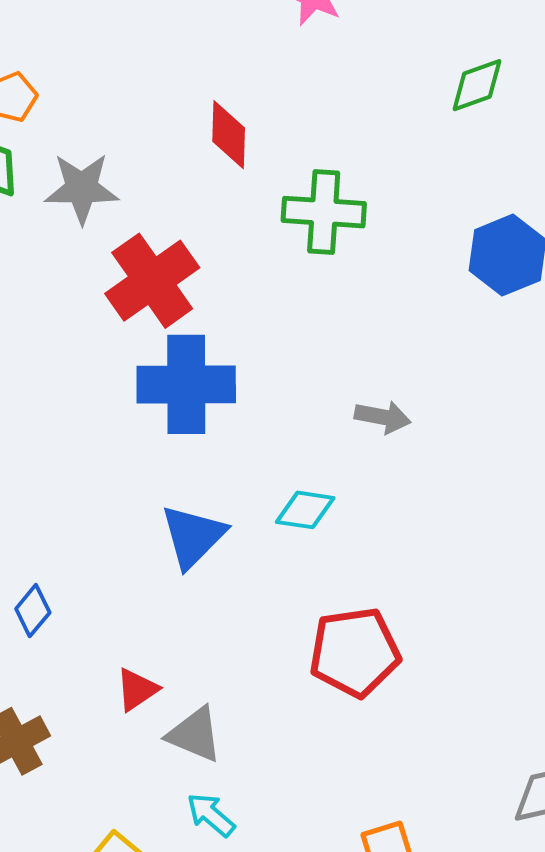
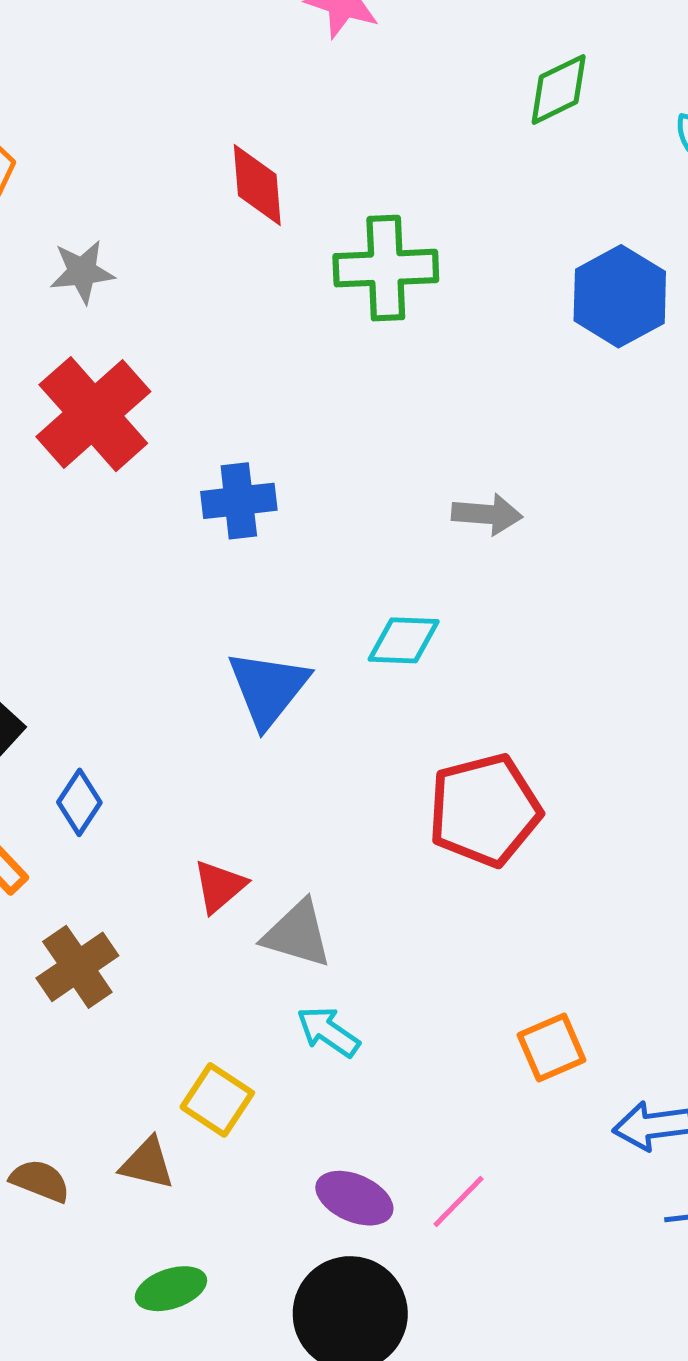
gray star: (82, 188) -> (82, 272), size x0.7
red cross: (152, 281) -> (93, 414), moved
blue cross: (186, 384) -> (239, 501), size x0.6

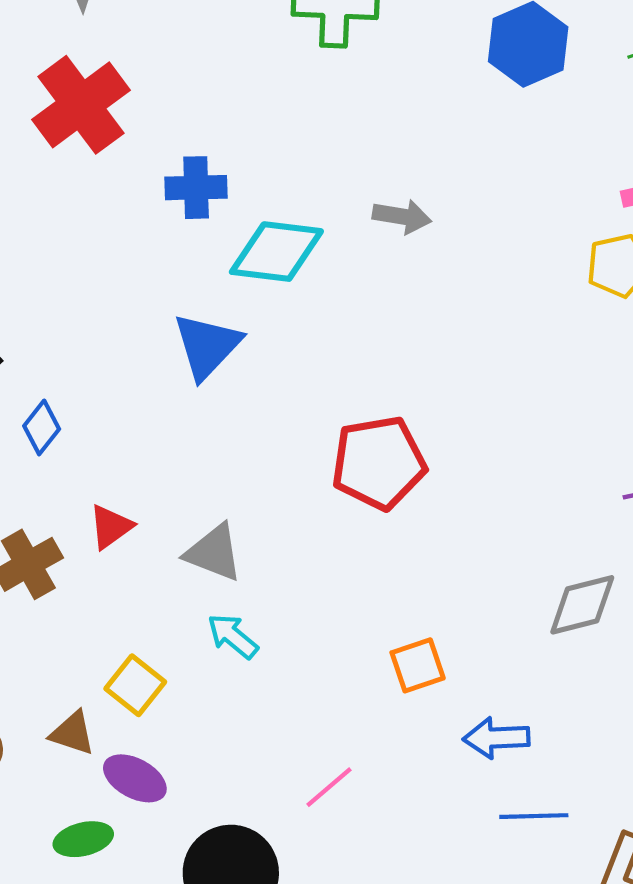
cyan diamond: (404, 640) -> (276, 252), moved, size x1.5
red triangle: (219, 886) -> (111, 527), moved
purple ellipse: (354, 1198) -> (135, 778), moved

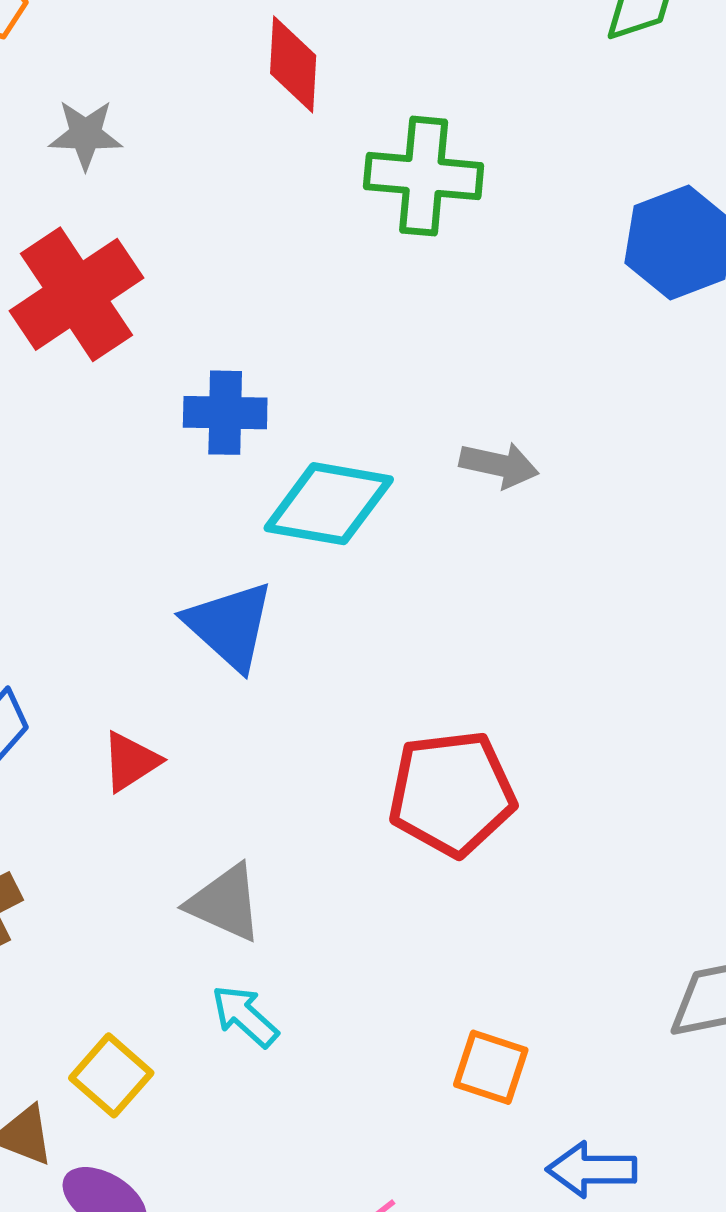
blue triangle: (207, 346) -> (230, 626), turned -34
red triangle: (111, 527) -> (131, 761), moved
orange square: (418, 665) -> (491, 1067), turned 34

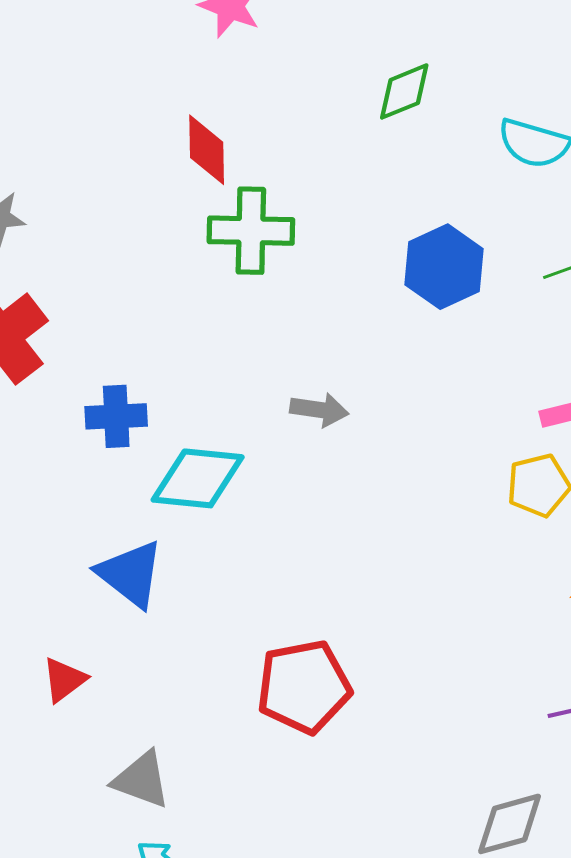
red diamond: (293, 64) -> (207, 150), moved
gray arrow: (499, 465) -> (319, 410), moved

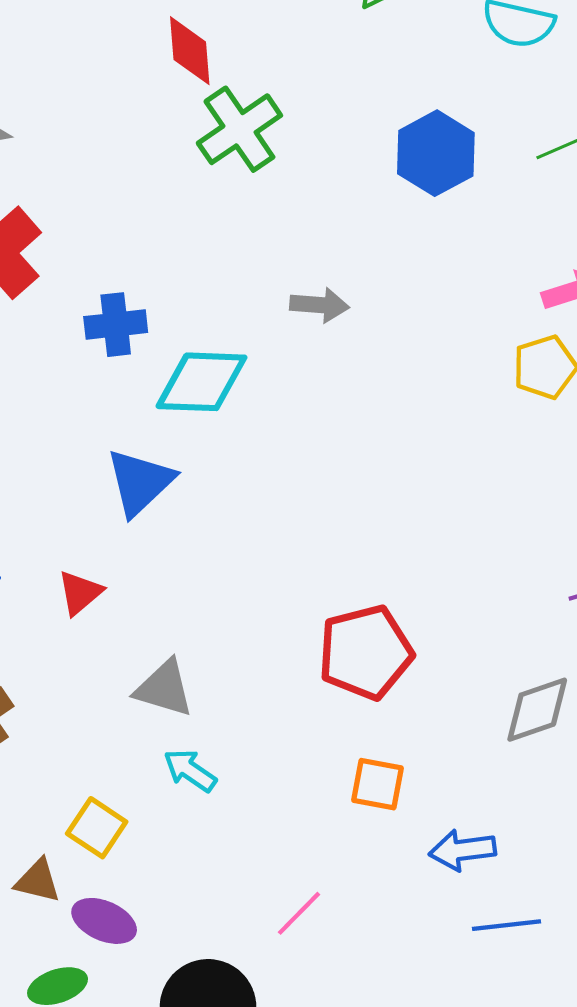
green cross: (251, 231) -> (239, 129), turned -32
blue triangle: (130, 574) -> (140, 482), turned 42
red pentagon: (304, 687) -> (365, 652), moved

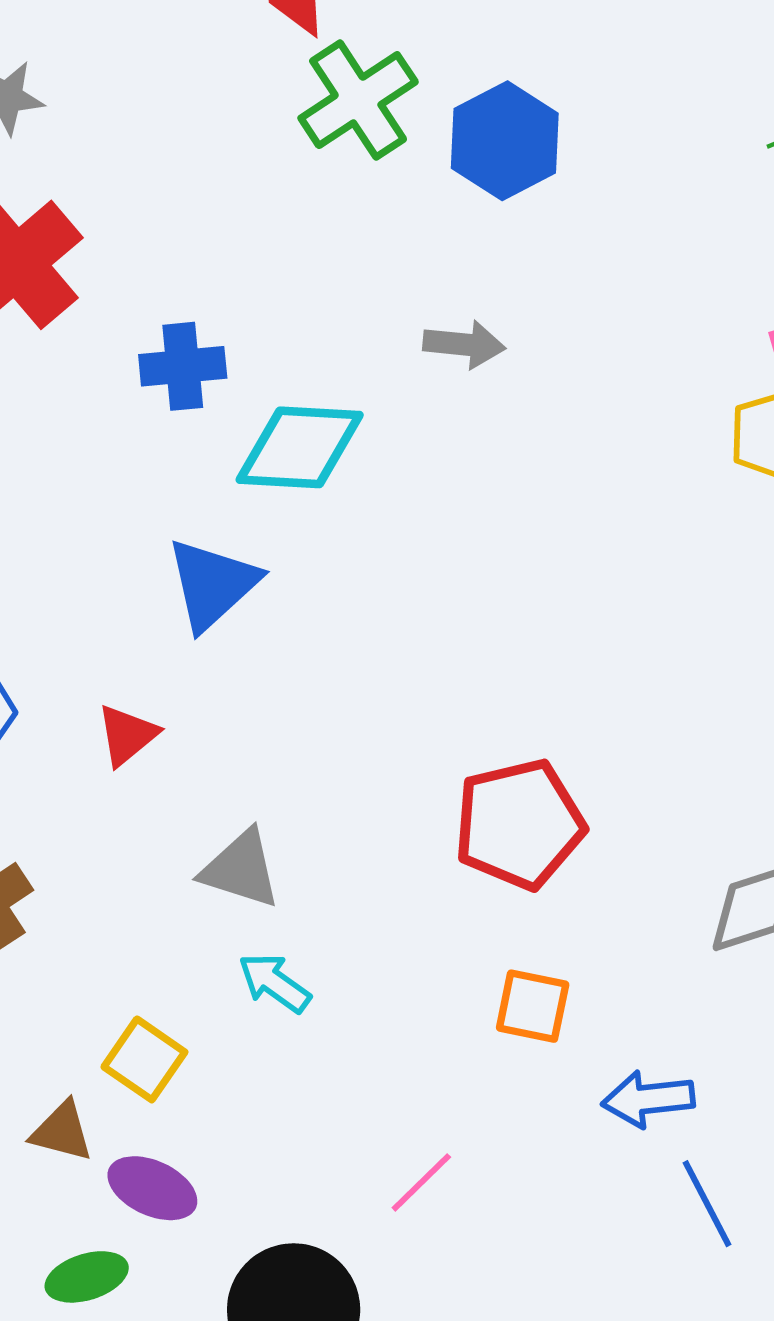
blue hexagon: (436, 153) -> (505, 141), moved
blue line: (506, 925) -> (707, 1204), turned 68

